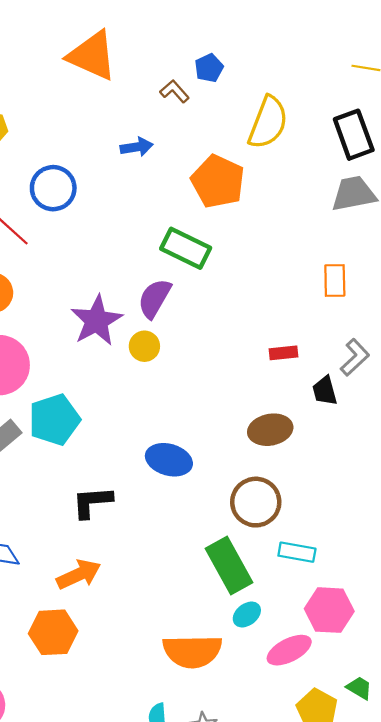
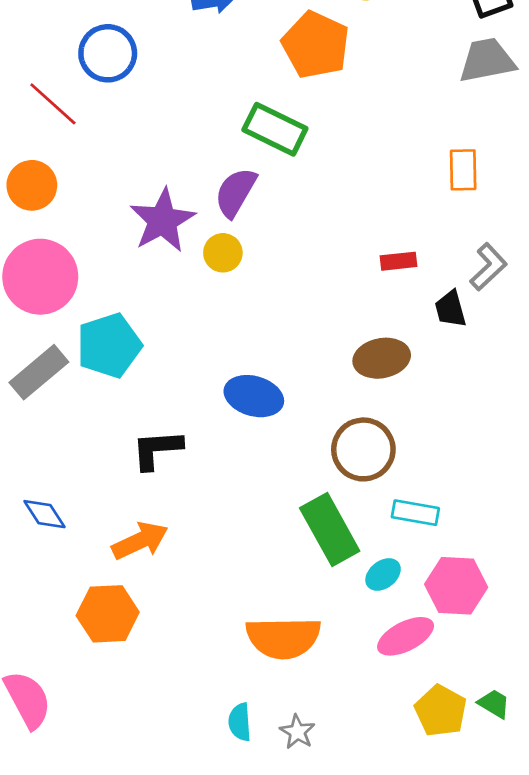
cyan ellipse: (247, 614) -> (383, 575), moved
green trapezoid: (359, 688) -> (494, 704), moved

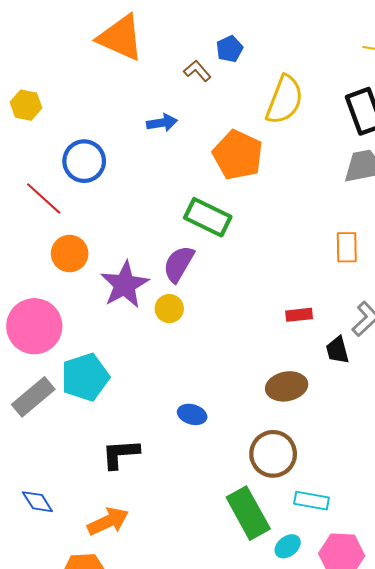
orange circle: (32, 185) -> (70, 254), moved
blue ellipse: (254, 396) -> (192, 414), size x0.7

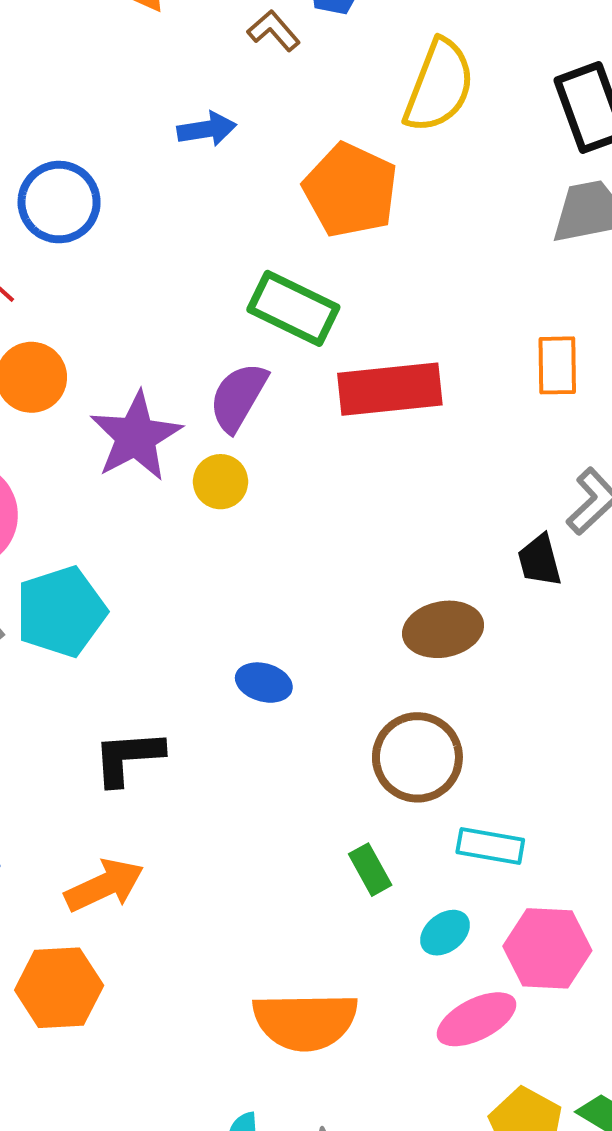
red rectangle: (299, 315) -> (390, 389), moved, size x2.0
green rectangle: (248, 513) -> (370, 870), size x0.5

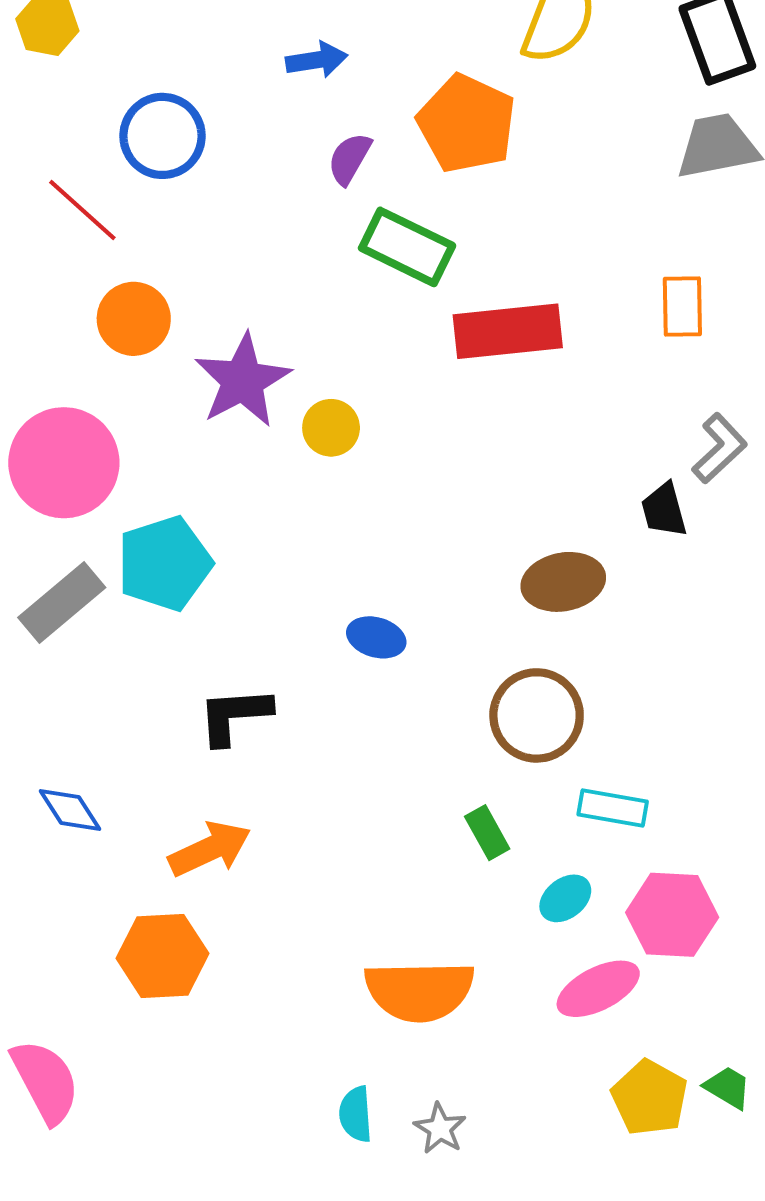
purple semicircle: (238, 397) -> (350, 159), moved, size x0.7

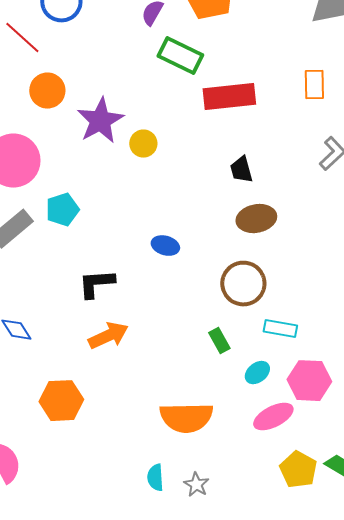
black trapezoid: (664, 510) -> (241, 170), moved
cyan pentagon: (165, 563) -> (62, 210), size x0.7
orange arrow: (210, 849) -> (108, 336), moved

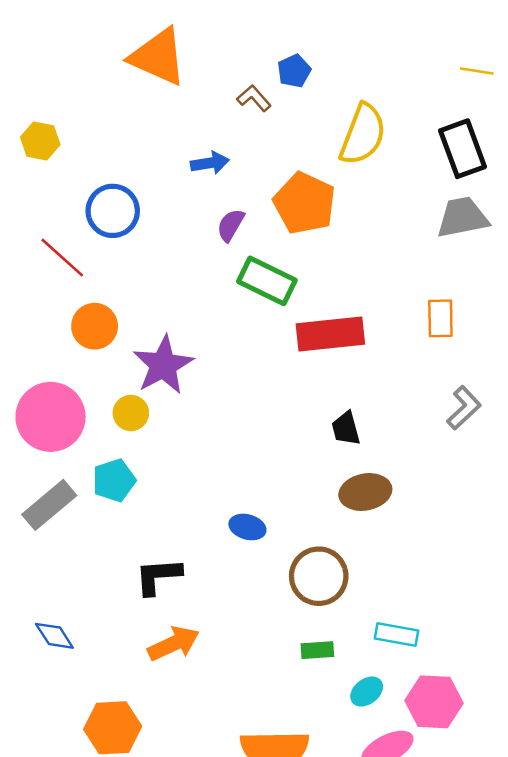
yellow circle: (143, 144) -> (131, 413), moved
brown circle: (243, 284) -> (319, 576), moved
green rectangle: (219, 341) -> (317, 650), turned -65

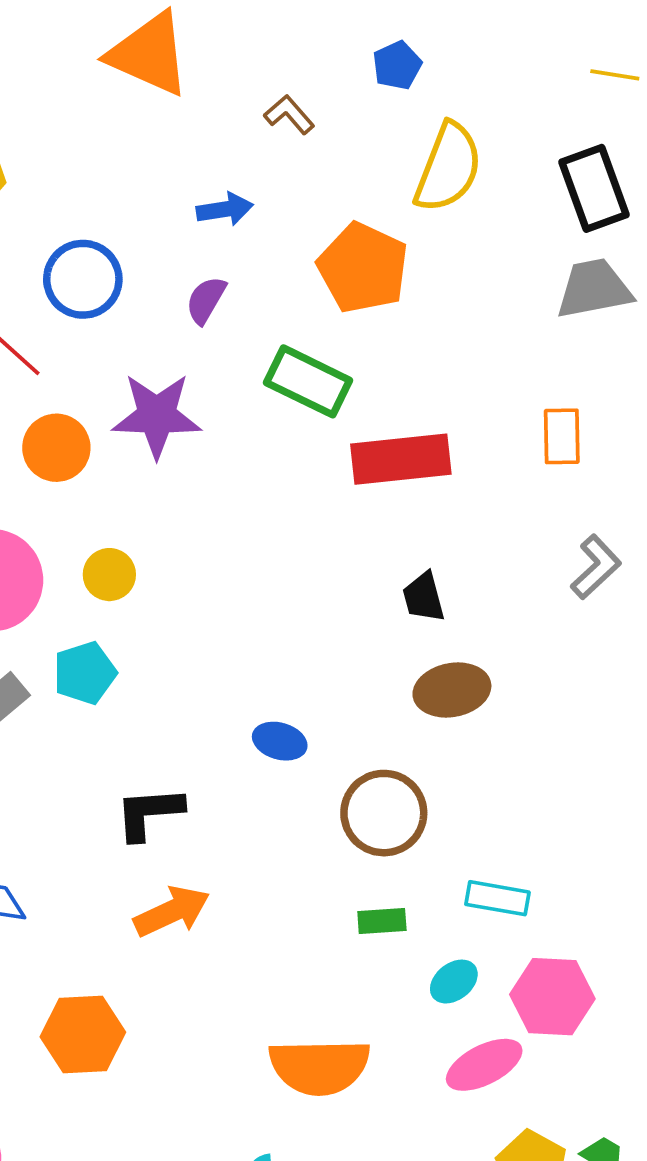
blue pentagon: (294, 71) -> (397, 65), moved
purple semicircle: (231, 225) -> (206, 300), moved
purple star: (163, 365) -> (157, 416), moved, turned 30

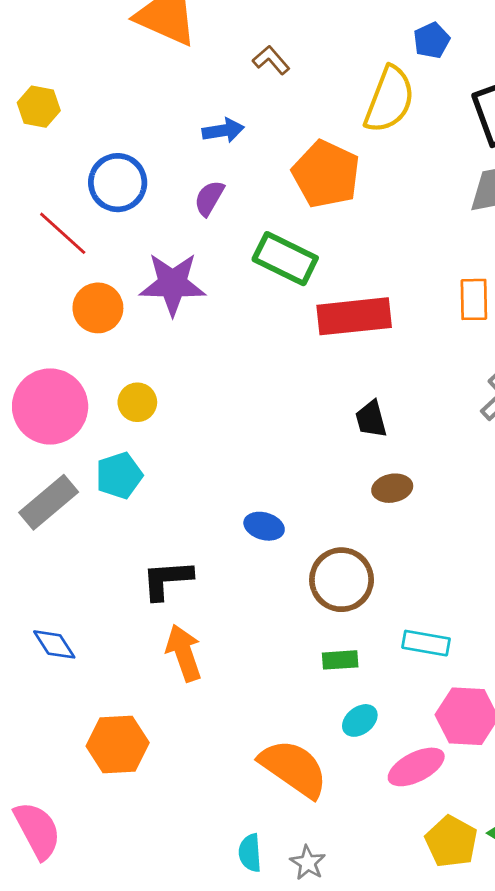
blue pentagon: (397, 65) -> (432, 40), moved
brown ellipse: (452, 690) -> (392, 488), size x0.7
orange arrow: (172, 911) -> (184, 653), turned -84
cyan ellipse: (454, 982) -> (360, 720), moved
orange semicircle: (319, 1067) -> (294, 768), turned -144

